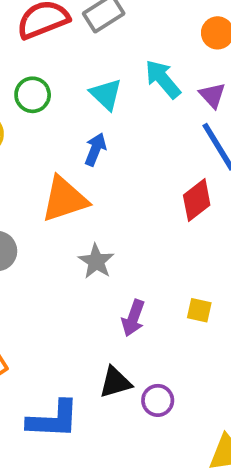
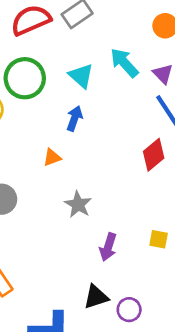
green circle: (33, 95) -> (25, 78), size x1.5
orange triangle: (64, 199) -> (52, 158), size x0.5

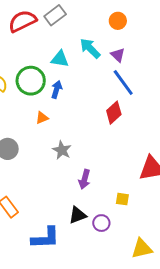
cyan triangle: (81, 76) -> (60, 59), turned -30
green circle: (25, 78) -> (31, 81), moved
yellow square: (159, 239) -> (122, 199), moved

